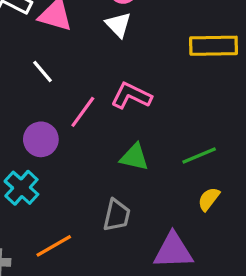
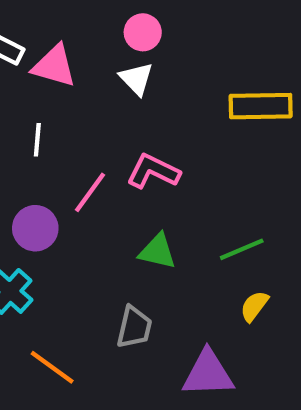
white line: (42, 72) -> (37, 140), turned 45
orange line: (54, 246) -> (52, 367), turned 66

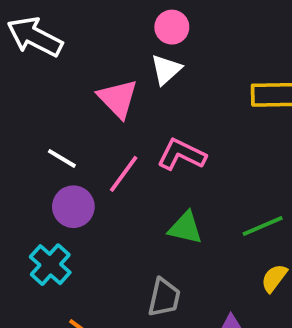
pink triangle: (54, 66) -> (118, 99), moved, turned 30
white triangle: (136, 79) -> (166, 70), turned 32
white line: (37, 140) -> (62, 158), moved, turned -64

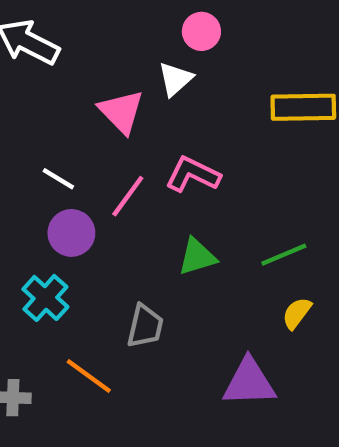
pink circle: (172, 27) -> (201, 31), moved
green triangle: (185, 228) -> (197, 257), turned -30
gray trapezoid: (164, 297) -> (145, 326), moved

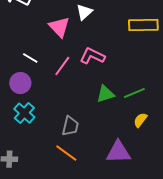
purple circle: (71, 233) -> (20, 83), moved
green triangle: (197, 257) -> (105, 94), moved
orange line: (89, 376) -> (66, 153), moved

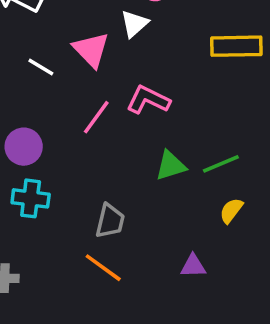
white line: (30, 58) -> (41, 67), moved
cyan cross: (24, 113) -> (31, 198), turned -35
purple triangle: (118, 152) -> (193, 266), size x0.6

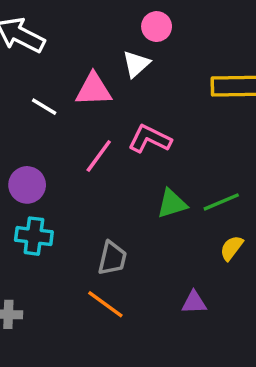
pink triangle: (91, 50) -> (94, 90), turned -48

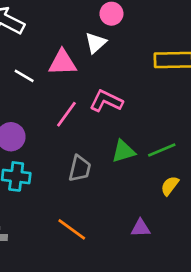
gray trapezoid: (112, 258) -> (80, 169), moved

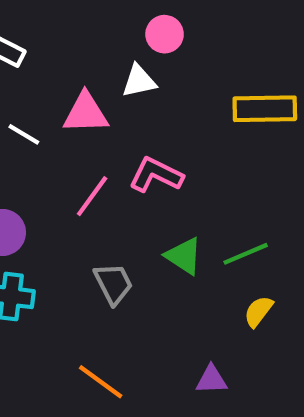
white triangle: (96, 43) -> (139, 81), turned 30
green triangle: (123, 151) -> (184, 256), turned 50
gray trapezoid: (80, 169) -> (113, 284), turned -40

